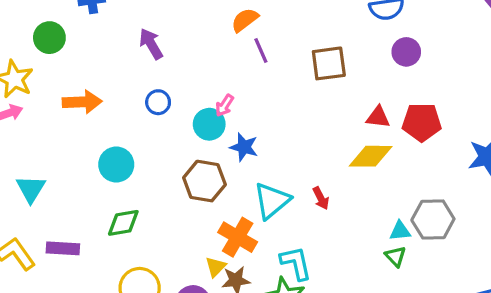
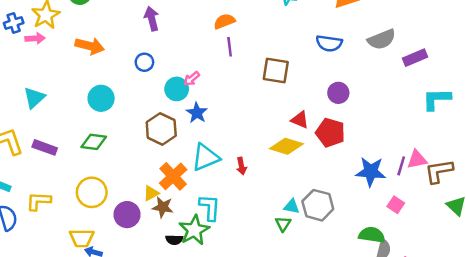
purple circle: (406, 52) -> (338, 93), moved

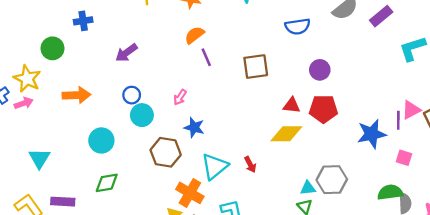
purple arrow: (152, 19) -> (126, 53), turned -95
cyan circle: (177, 89) -> (142, 115), moved

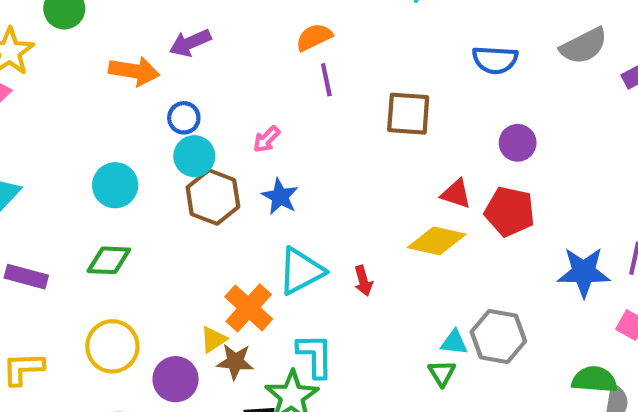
orange arrow: (76, 95) -> (134, 71), moved
brown hexagon: (166, 152) -> (213, 197), moved

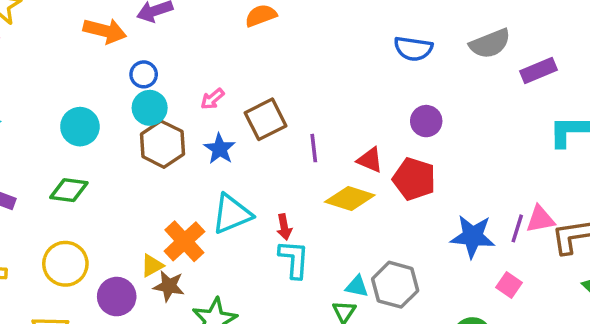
purple line: (326, 80) -> (314, 148), moved
brown square: (408, 114) -> (266, 119), moved, turned -36
cyan L-shape: (315, 356) -> (294, 259), moved

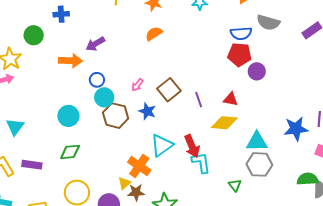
gray semicircle: (490, 44) -> (268, 22), moved, turned 50
red pentagon: (414, 179) -> (239, 55), moved
red arrow: (284, 227) -> (192, 146), size x1.6
cyan triangle: (357, 286) -> (257, 142), moved, size x1.6

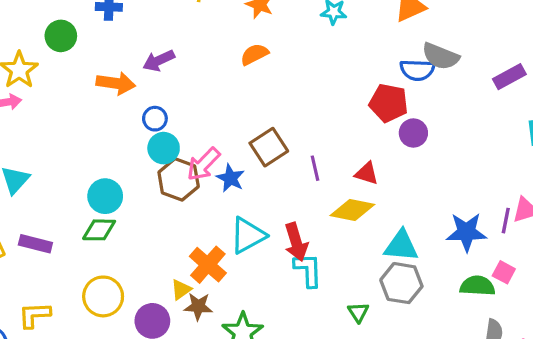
blue semicircle: (241, 33) -> (417, 70), moved
pink arrow: (137, 85) -> (203, 164), moved, size x1.6
cyan circle: (68, 116) -> (105, 196), moved
green semicircle: (308, 179) -> (477, 286), moved

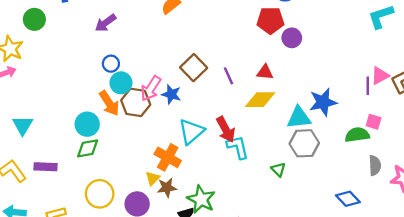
orange arrow: (116, 83) -> (109, 103), moved, turned 60
blue star: (466, 232) -> (323, 102), moved

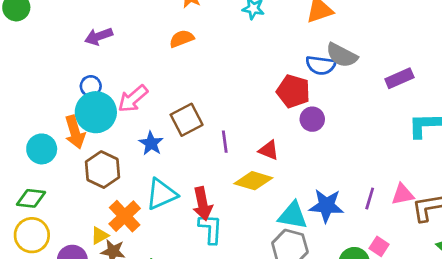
cyan circle: (121, 83) -> (96, 112), size x1.5
purple line: (368, 86) -> (370, 199), moved
pink arrow: (151, 88) -> (133, 99), moved
brown hexagon: (136, 102) -> (102, 170), moved
green diamond: (88, 148) -> (31, 198), moved

